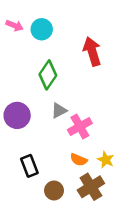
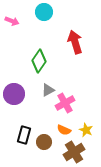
cyan circle: (42, 29) -> (44, 12), moved
black rectangle: (29, 166) -> (24, 135), turned 36
brown circle: (54, 190) -> (44, 142), moved

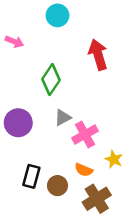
pink arrow: (12, 21) -> (14, 42), moved
yellow star: (86, 130) -> (114, 159), moved

